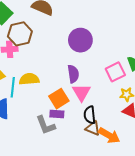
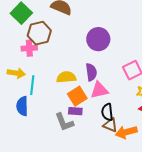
yellow semicircle: (29, 79) -> (66, 77), moved
pink triangle: (81, 92) -> (99, 90), turned 48
orange arrow: (109, 135) -> (126, 132), turned 135

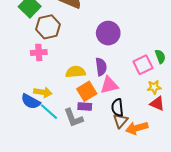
pink cross: (29, 48) -> (39, 52), moved
yellow arrow: (16, 73) -> (43, 92), moved
cyan line: (32, 85) -> (49, 112), moved, turned -54
blue semicircle: (22, 106) -> (31, 101), turned -60
brown triangle: (110, 125) -> (120, 121), turned 49

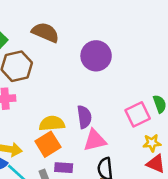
purple circle: (108, 33) -> (96, 56), moved
orange square: (87, 91) -> (48, 144), moved

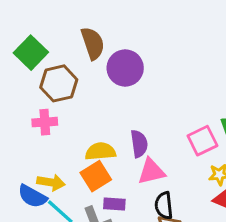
brown semicircle: (45, 32) -> (93, 43), turned 48
purple circle: (96, 56) -> (125, 68), moved

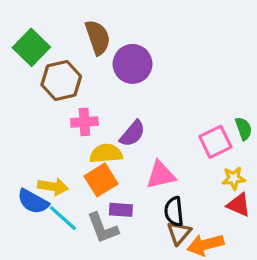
pink cross: (45, 122) -> (84, 122), moved
purple semicircle: (139, 144) -> (132, 134), moved, turned 48

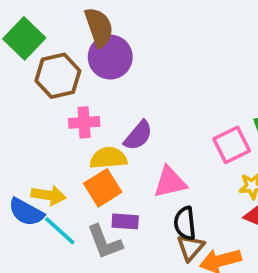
purple circle: (132, 64) -> (110, 57), moved

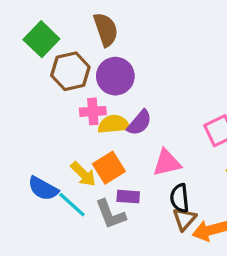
purple circle: (110, 57) -> (115, 76), moved
yellow semicircle: (108, 158) -> (114, 124), moved
yellow arrow: (49, 195) -> (83, 174), moved, turned 36

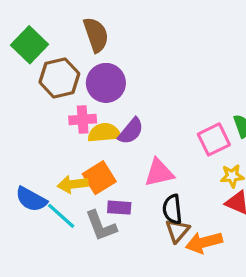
yellow arrow: (83, 174) -> (73, 184), turned 128

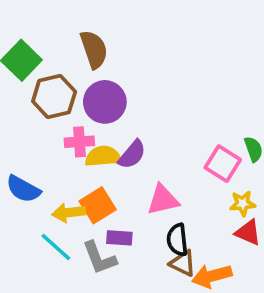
pink square: (214, 139) -> (223, 164), turned -32
blue semicircle: (31, 199) -> (23, 189), moved
brown triangle: (177, 231) -> (183, 263), turned -45

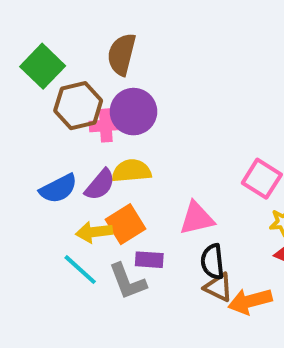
brown semicircle: (94, 49) -> (122, 54), turned -147
pink cross: (79, 142) -> (106, 125), moved
purple semicircle: (132, 155) -> (100, 185), moved
blue semicircle: (23, 189) -> (58, 189), moved, turned -56

